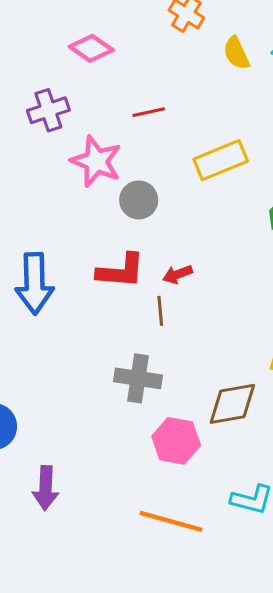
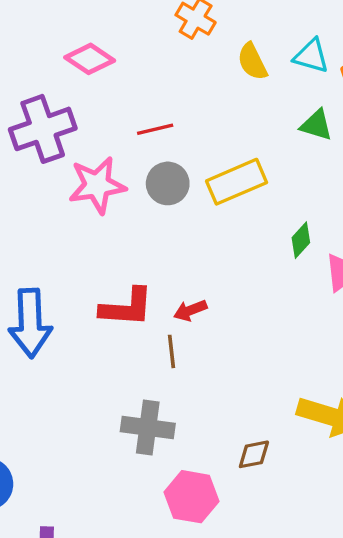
purple cross: (48, 110) -> (43, 129), size x1.4
pink star: (96, 161) -> (97, 185), turned -30
gray circle: (139, 200) -> (168, 183), moved
brown diamond: (232, 404) -> (254, 454), size x0.6

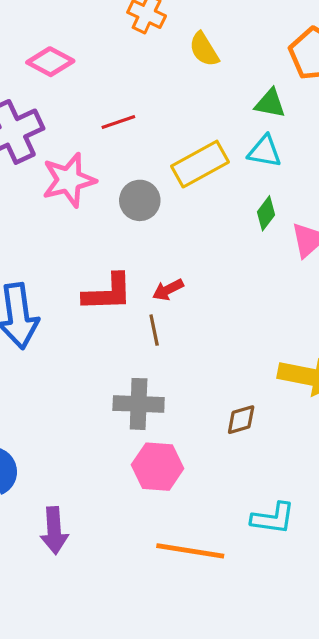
cyan triangle: (311, 56) -> (265, 151), moved
gray circle: (168, 183) -> (140, 200), moved
pink hexagon: (192, 497) -> (158, 467), moved

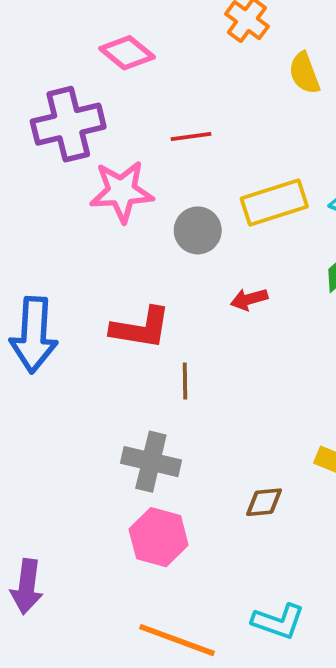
red arrow: (168, 290) -> (249, 299), moved

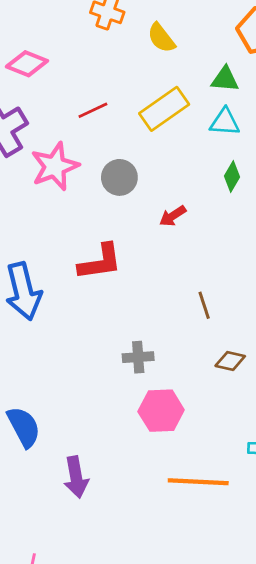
yellow rectangle: (274, 203) -> (164, 109), moved
brown line: (185, 381) -> (204, 305), moved
gray cross: (151, 462) -> (138, 357), size x0.7
brown diamond: (264, 502) -> (230, 361), turned 36

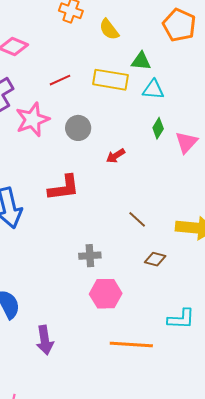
green triangle: (225, 79) -> (141, 61), moved
yellow rectangle: (164, 109) -> (110, 80), turned 44
brown line: (204, 305) -> (137, 219), turned -30

